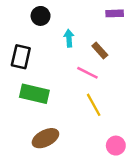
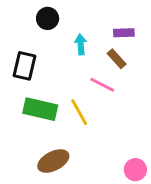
purple rectangle: (115, 13) -> (124, 33), moved
yellow line: (94, 105) -> (79, 112), moved

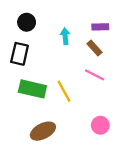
black circle: (48, 18) -> (27, 22), moved
pink line: (102, 85) -> (94, 75), moved
pink circle: (135, 170) -> (100, 125), moved

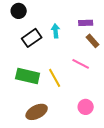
black circle: (27, 22) -> (19, 11), moved
brown rectangle: (94, 48) -> (93, 41), moved
black rectangle: (20, 54) -> (32, 38), moved, turned 42

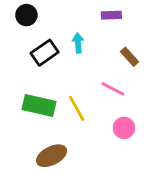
purple rectangle: (86, 23) -> (111, 15), moved
pink circle: (86, 107) -> (124, 128), moved

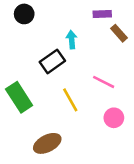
black rectangle: (45, 53) -> (52, 61), moved
brown rectangle: (130, 57) -> (119, 33), moved
green rectangle: (39, 106) -> (19, 97), moved, turned 44

